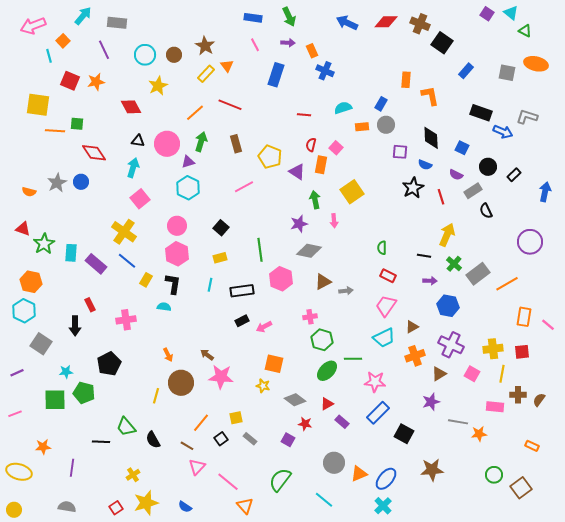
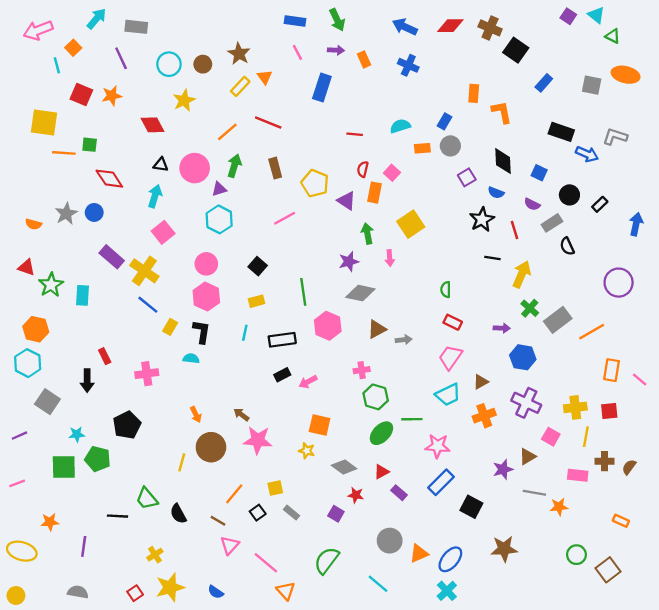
blue cross: (325, 71) -> (408, 65), moved
purple square: (400, 152) -> (467, 177), turned -35
black line: (424, 256) -> (492, 258), moved
purple rectangle: (96, 264) -> (112, 257), moved
brown triangle: (439, 374) -> (527, 457), moved

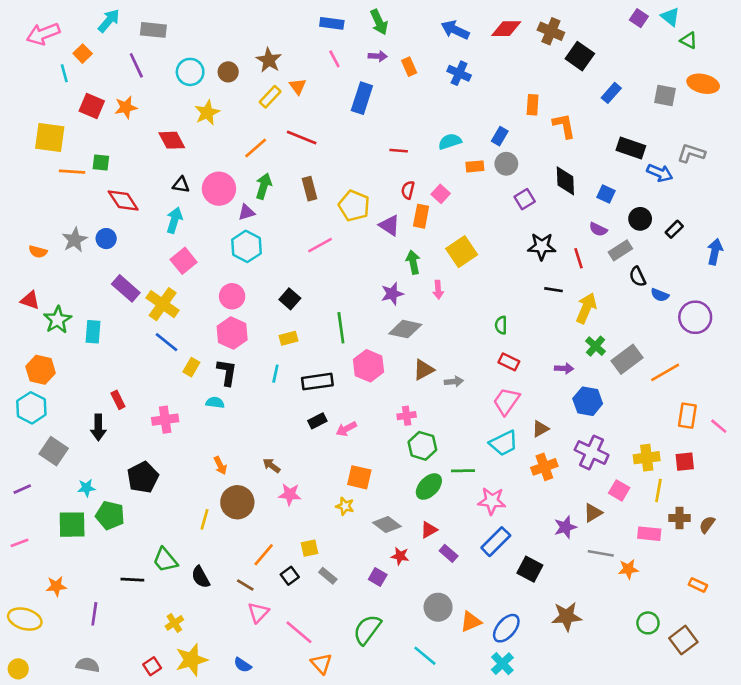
blue semicircle: (496, 193) -> (660, 295), moved
black star: (482, 219) -> (542, 246), turned 30
pink star: (258, 440) -> (290, 494), size x0.7

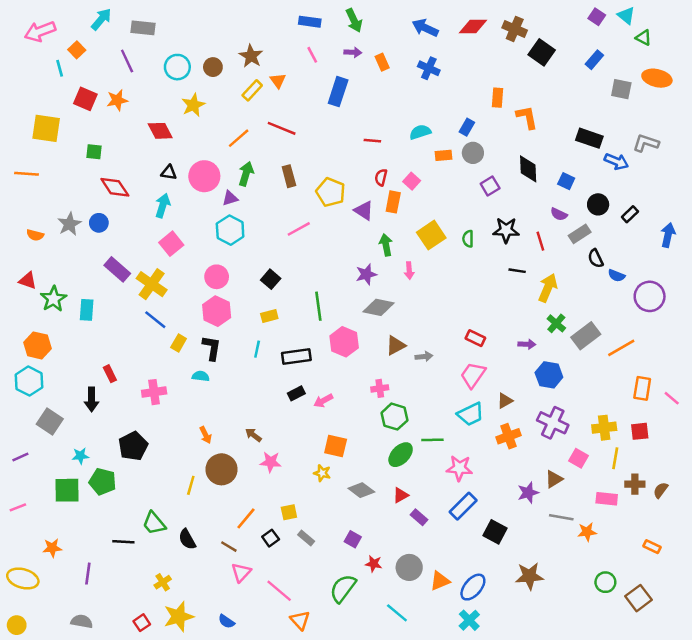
blue rectangle: (611, 93) -> (594, 60), moved
orange line: (72, 172) -> (26, 174), moved
green semicircle: (501, 325) -> (468, 239), moved
red star: (400, 556) -> (374, 564), moved

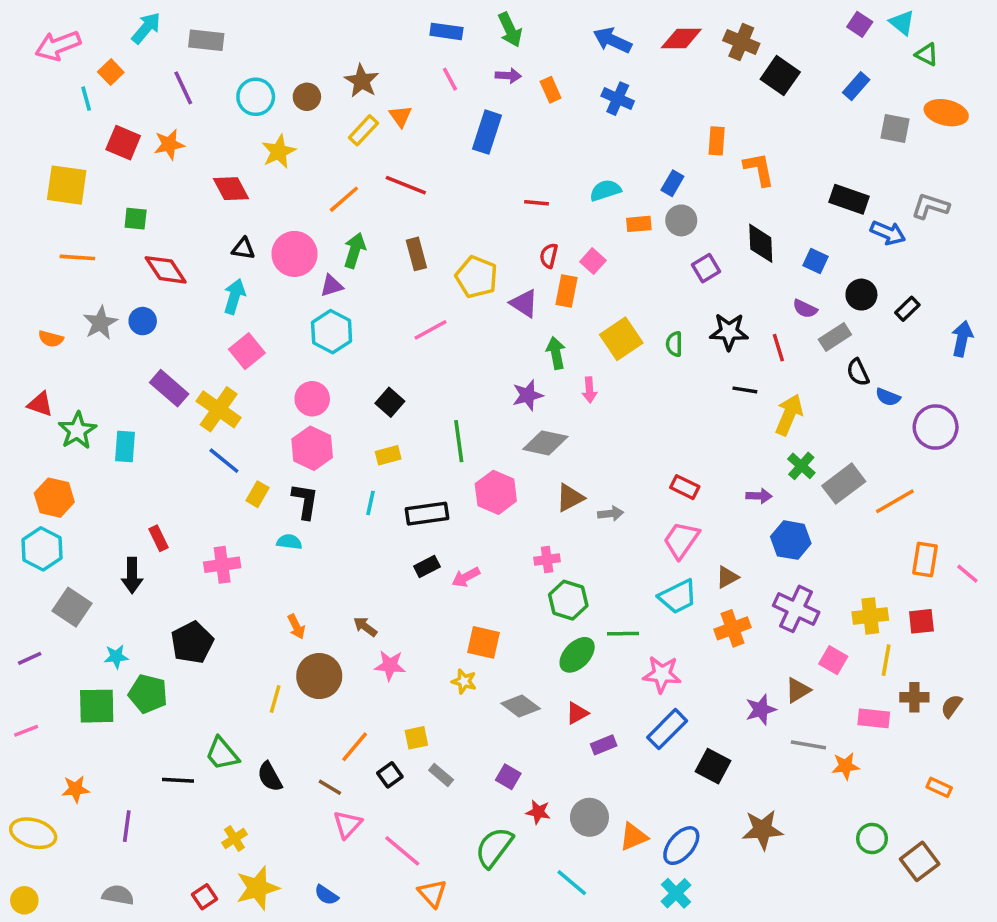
orange line: (26, 174) -> (77, 257), moved
purple rectangle: (419, 517) -> (604, 745), turned -63

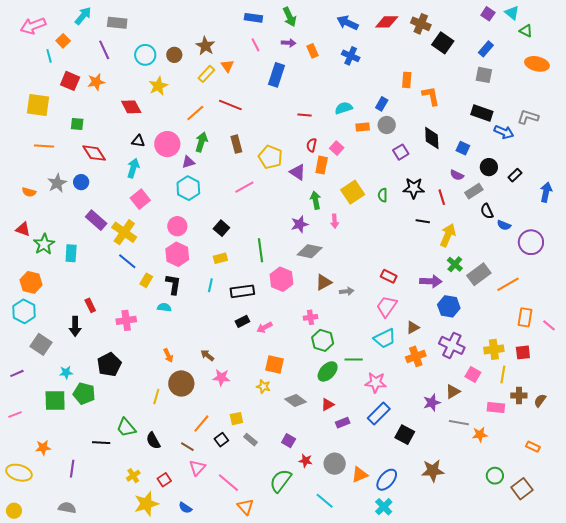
gray square: (895, 129) -> (484, 75), moved
purple arrow: (759, 496) -> (431, 281), size x1.5
red square: (204, 897) -> (164, 480), moved

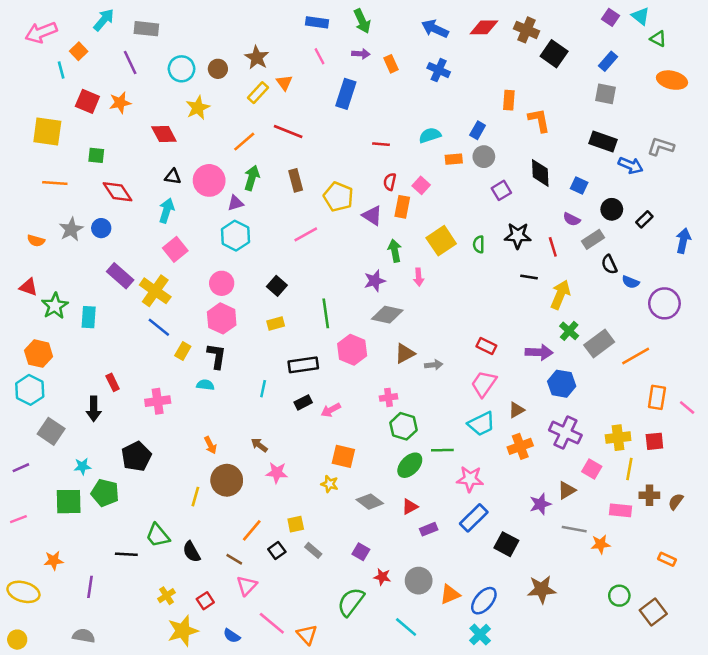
cyan line: (210, 285) -> (263, 389), moved
pink line: (228, 483) -> (272, 623), moved

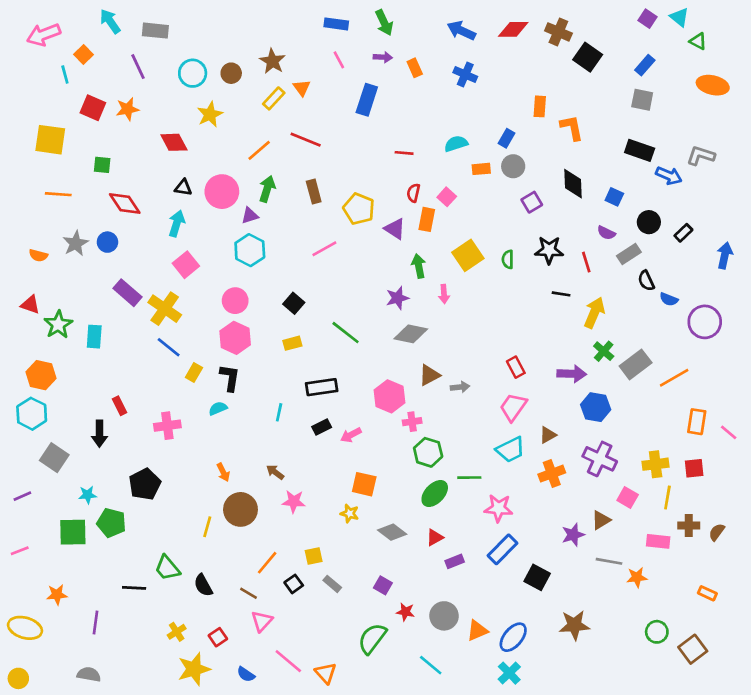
cyan arrow: (104, 20) -> (110, 21), turned -75
green line: (326, 313) -> (346, 333), turned -44
red rectangle: (486, 346) -> (516, 367), turned 36
pink hexagon: (352, 350) -> (389, 396), moved
cyan semicircle: (205, 385) -> (218, 408), turned -30

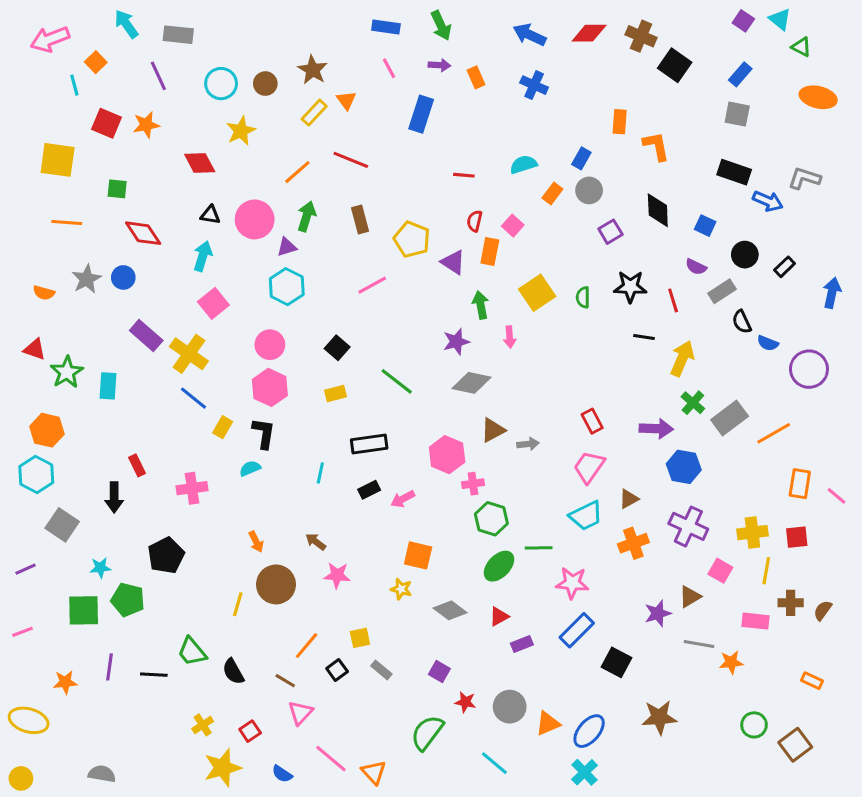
orange rectangle: (481, 169) -> (552, 193), turned -48
purple line: (95, 623) -> (110, 667), moved

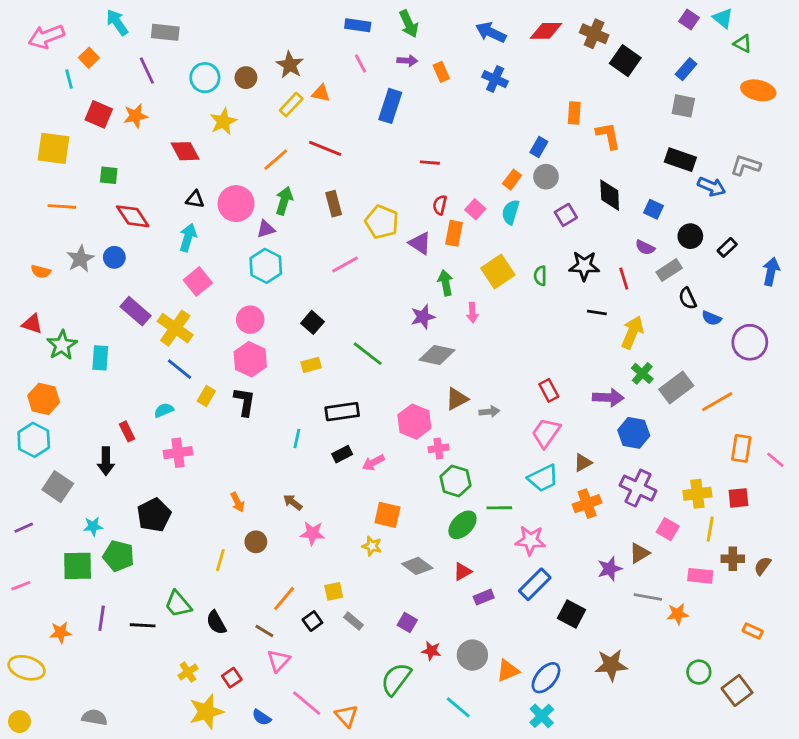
orange triangle: (346, 100) -> (321, 93), turned -42
cyan semicircle: (523, 164) -> (511, 212), moved, turned -55
cyan semicircle: (250, 468) -> (164, 410), moved
brown circle: (276, 584) -> (256, 542), size x0.6

